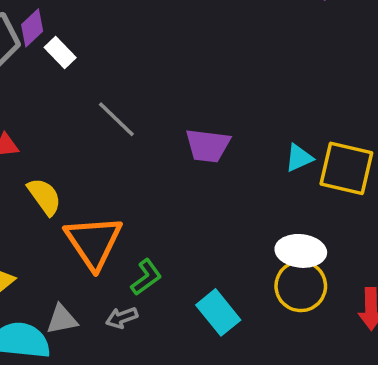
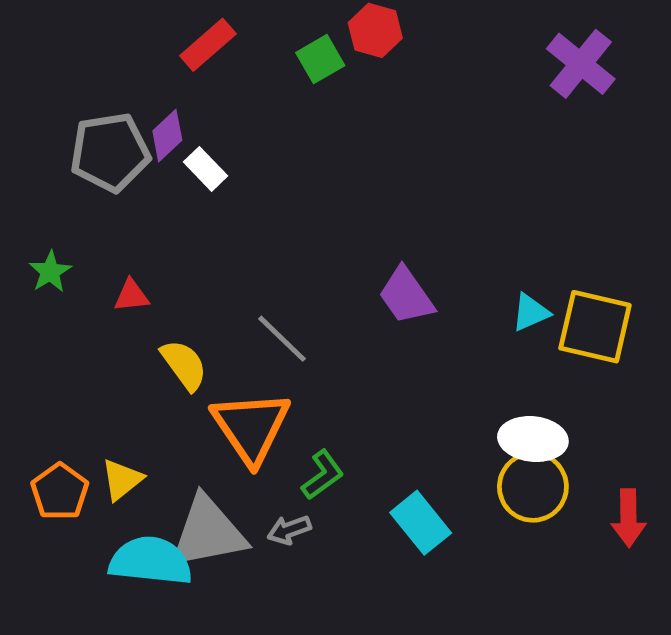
gray line: (116, 119) -> (282, 339), moved
purple trapezoid: (208, 146) -> (406, 296), turned 48
gray triangle: (62, 319) -> (208, 532), size x1.8

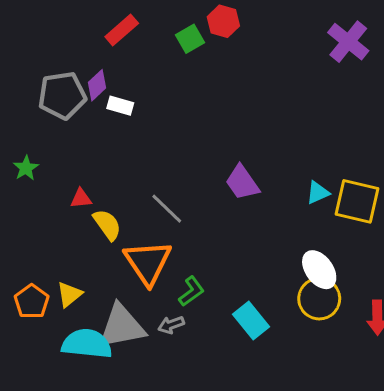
white rectangle: (206, 169) -> (120, 106), turned -30
red triangle: (131, 296) -> (81, 198), moved
white ellipse: (533, 439) -> (319, 270), turned 48

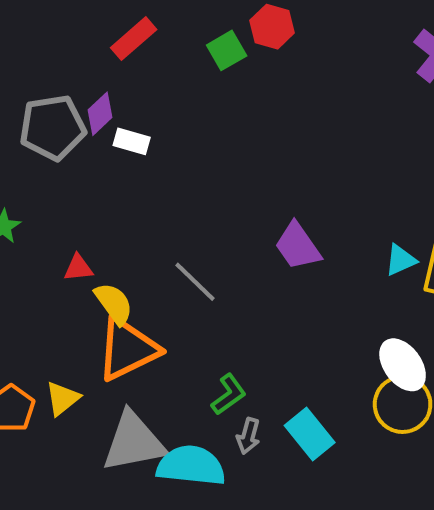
orange triangle: (148, 262) -> (128, 349), moved, turned 38
gray arrow: (171, 325) -> (248, 436), moved, turned -55
cyan semicircle: (87, 344) -> (191, 466), moved

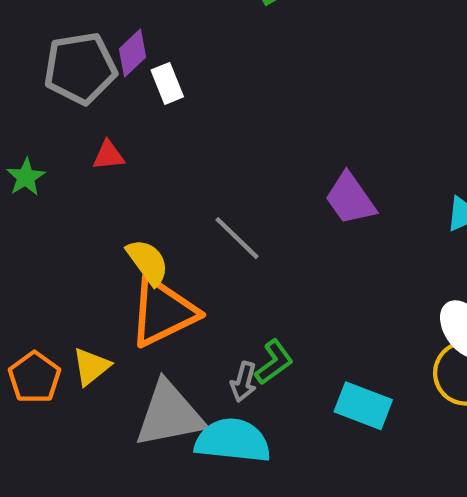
white rectangle: (132, 141) -> (167, 83), turned 52
red triangle: (78, 268) -> (109, 155), moved
cyan rectangle: (310, 434) -> (363, 406), turned -30
gray arrow: (248, 436) -> (244, 382), moved

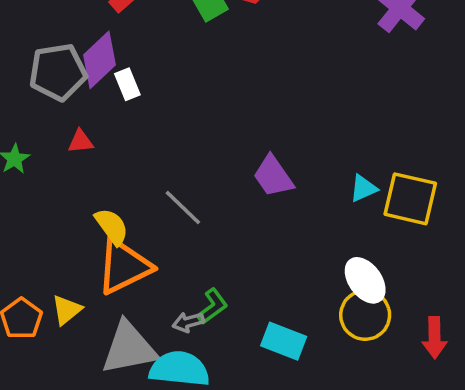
purple diamond: (132, 53) -> (100, 60), size x1.5
gray arrow: (244, 382) -> (188, 322), turned 60

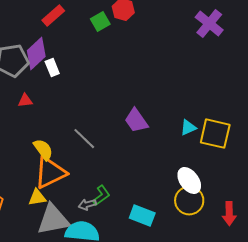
yellow triangle: (67, 310) -> (37, 198), moved, turned 30

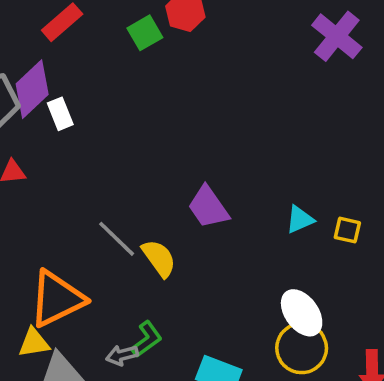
yellow square: (215, 134) -> (347, 230), size x0.5
yellow semicircle: (43, 150) -> (159, 258), moved

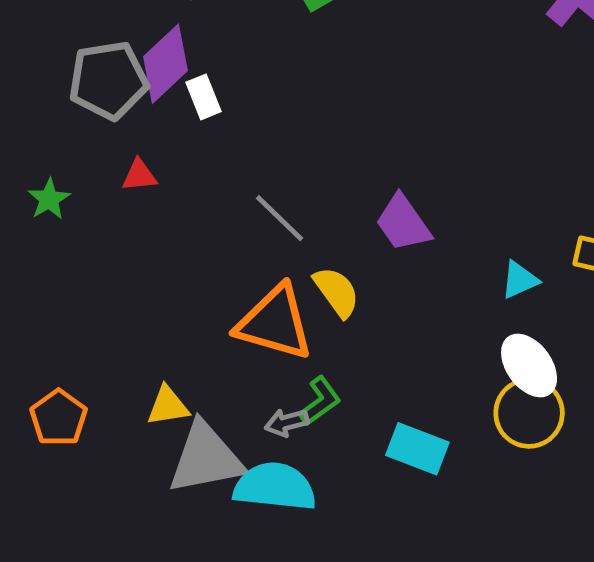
cyan triangle: (300, 219) -> (520, 280), moved
gray line: (117, 239) -> (280, 218), moved
orange triangle: (57, 299) -> (275, 323), moved, turned 42

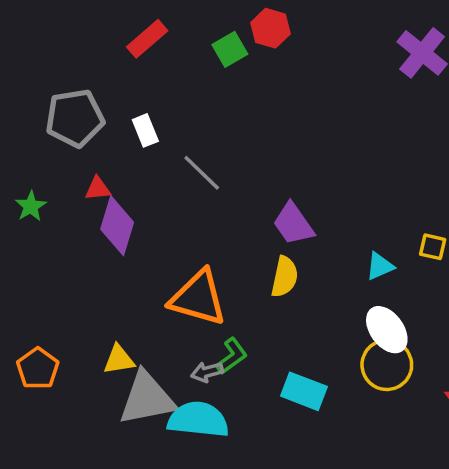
purple diamond: (165, 64) -> (117, 226), moved, turned -30
gray line: (280, 218) -> (202, 173), moved
yellow semicircle: (337, 292) -> (285, 277), moved, turned 48

